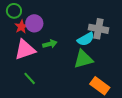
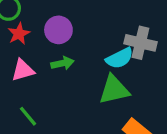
purple circle: (34, 23) -> (58, 30), moved
pink triangle: (25, 50) -> (23, 70), size x0.7

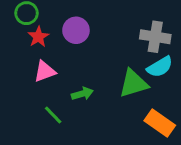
cyan semicircle: (120, 58) -> (160, 67), moved
green arrow: (62, 63) -> (82, 94), moved

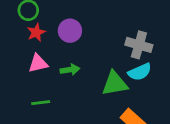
green arrow: (82, 94) -> (70, 70), moved
green line: (53, 115) -> (41, 103), turned -60

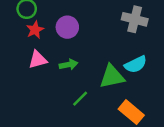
gray cross: (139, 45) -> (135, 19), moved
green line: (41, 103) -> (80, 99), moved, turned -36

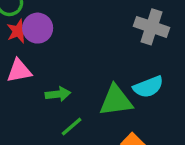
purple circle: (67, 27) -> (38, 28), moved
green arrow: (69, 65) -> (58, 94), moved

